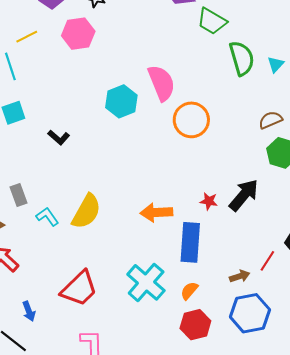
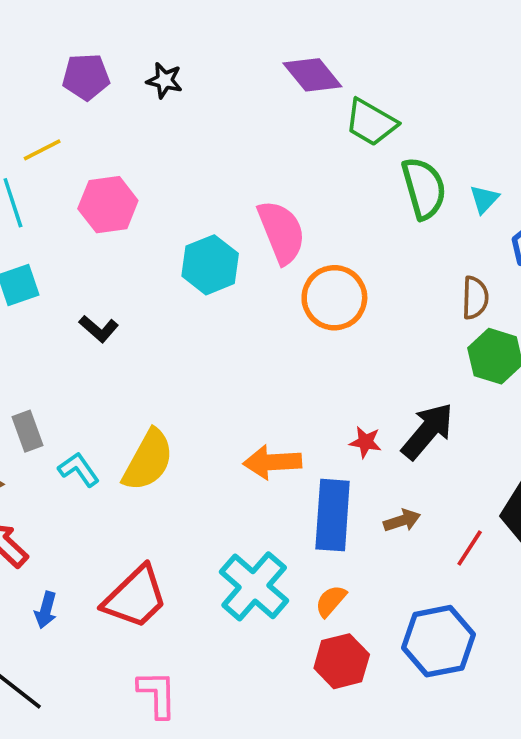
pink hexagon: (78, 34) -> (108, 205), moved
brown semicircle: (271, 120) -> (475, 298), turned 115
brown arrow: (240, 276) -> (402, 521), moved
blue arrow: (29, 311) -> (46, 610), moved, turned 36

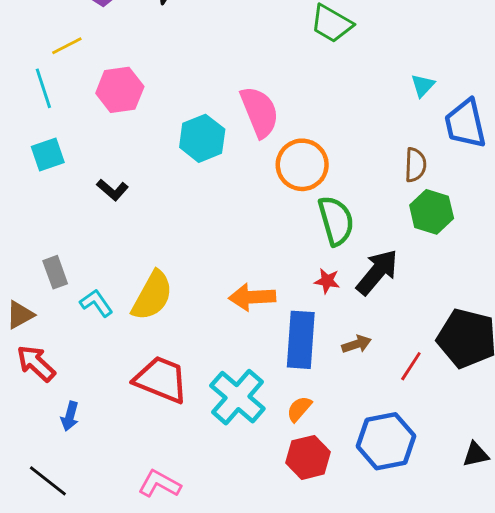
green semicircle: (424, 188) -> (336, 221), moved
red trapezoid: (135, 597) -> (161, 379), moved, turned -114
pink L-shape: (157, 694) -> (160, 484), turned -60

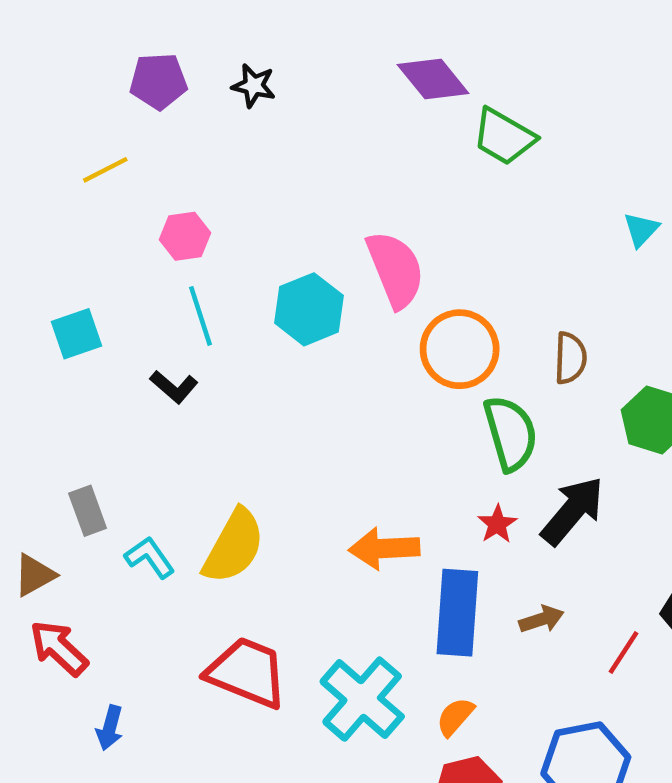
cyan line: (43, 88) -> (201, 316), moved
pink hexagon: (120, 90) -> (185, 236), size x0.7
brown semicircle: (415, 165) -> (570, 358), moved
red star: (327, 281) -> (497, 524), turned 30

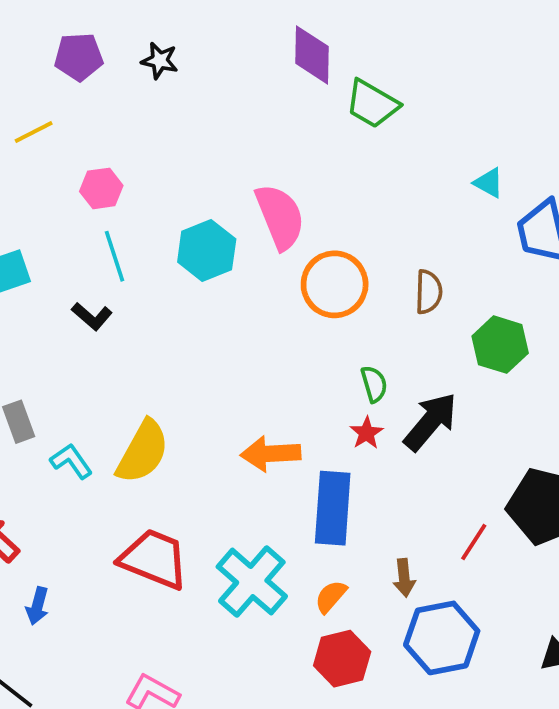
purple diamond: (433, 79) -> (312, 55), turned 40
cyan triangle: (641, 230) -> (489, 183), turned -44
green semicircle: (511, 433) -> (374, 384), moved, size x0.6
brown arrow: (542, 619) -> (404, 578), moved, turned 102

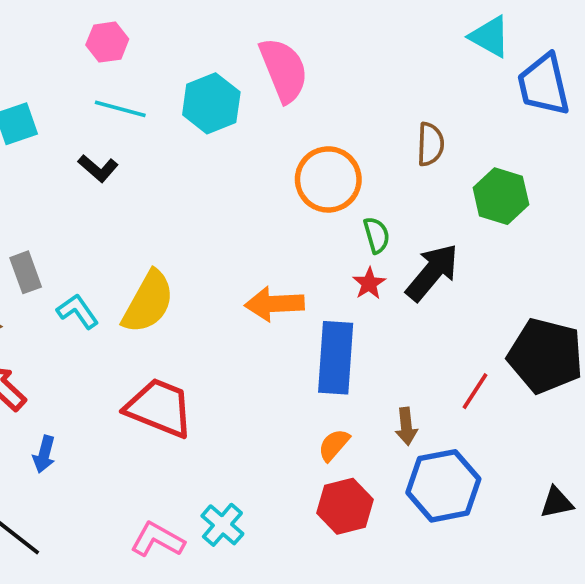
cyan triangle: (489, 183) -> (490, 36), size x1.4
cyan line: (115, 256) -> (120, 109), turned -57
orange circle: (335, 284) -> (328, 179), moved
cyan cross: (252, 582) -> (222, 525), moved, size x0.6

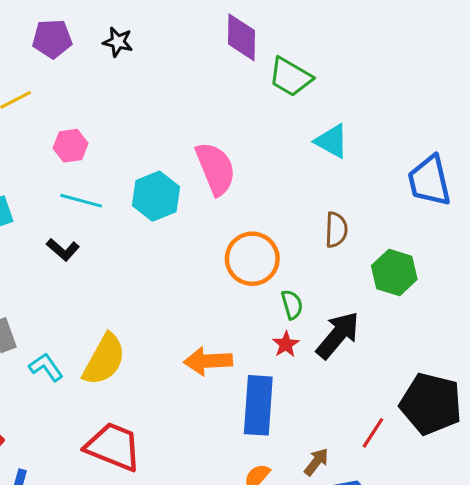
cyan triangle: (490, 36) -> (332, 141), moved
brown arrow: (406, 426) -> (316, 462), turned -136

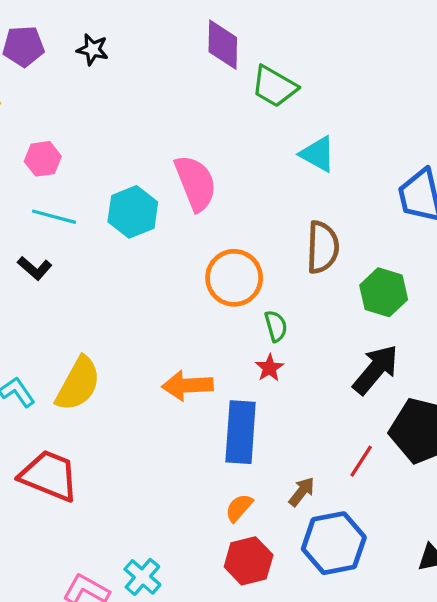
brown semicircle: (336, 230) -> (323, 247), size x1.4
black arrow: (338, 335) -> (376, 369), moved
red trapezoid: (113, 447) -> (49, 476), moved

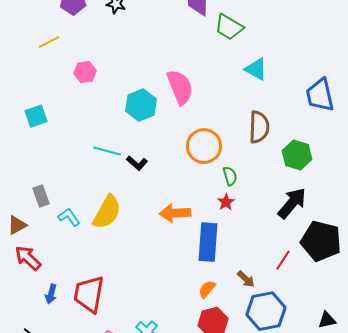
cyan line: (54, 217) -> (107, 151), moved
black L-shape: (35, 268) -> (137, 163), moved
red trapezoid: (49, 476) -> (89, 294), moved, turned -102
brown arrow: (302, 492) -> (246, 279), turned 96

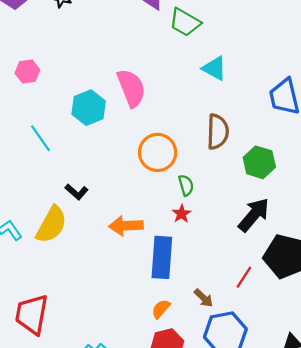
cyan line: (107, 151) -> (41, 138), moved, turned 40
black L-shape: (137, 163) -> (77, 192), moved

